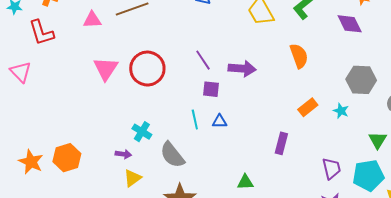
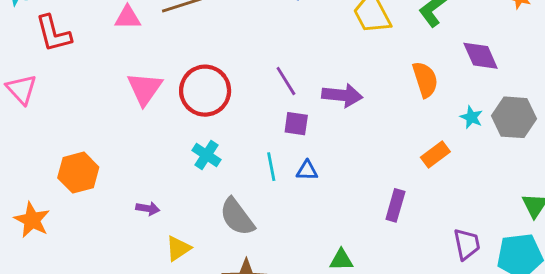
purple diamond: (350, 24) -> (481, 56), moved
cyan star: (341, 111) -> (471, 117), moved
cyan cross: (142, 132) -> (207, 155), moved
purple arrow: (123, 154) -> (148, 209), moved
orange hexagon: (67, 158) -> (78, 173), moved

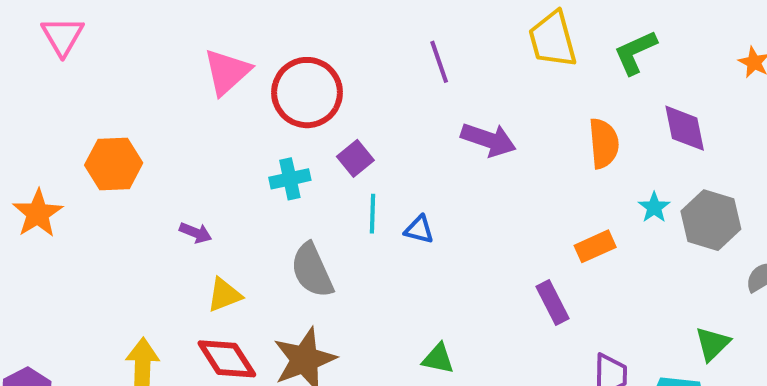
purple line: (286, 81) -> (439, 62), moved
purple square: (296, 124) -> (355, 158), moved, turned 30
cyan cross: (207, 155) -> (290, 179), turned 32
purple rectangle: (395, 205) -> (552, 303), moved, turned -56

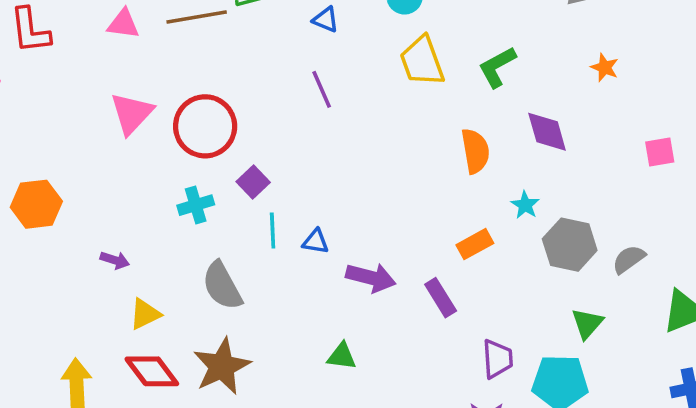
purple arrow: (488, 140) -> (371, 278), moved
gray hexagon: (711, 220) -> (570, 245), moved

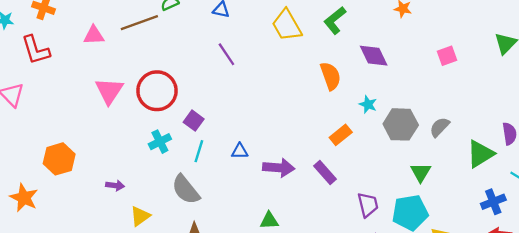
cyan line: (273, 231) -> (199, 151), moved, turned 30

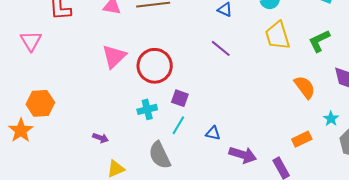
purple line: (226, 54) -> (221, 48), turned -30
orange semicircle: (330, 76) -> (305, 87), turned -30
purple square: (194, 121) -> (180, 98), turned -30
orange hexagon: (59, 159) -> (40, 103), moved

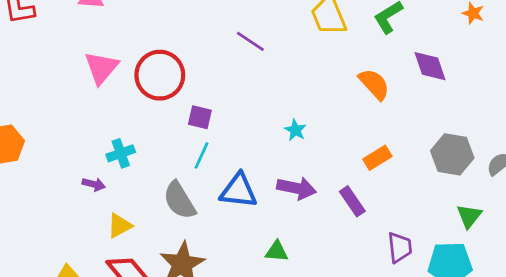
cyan cross: (147, 109) -> (121, 153), moved
cyan star: (331, 119) -> (295, 130), moved
blue triangle: (213, 133) -> (239, 191), moved, size x1.8

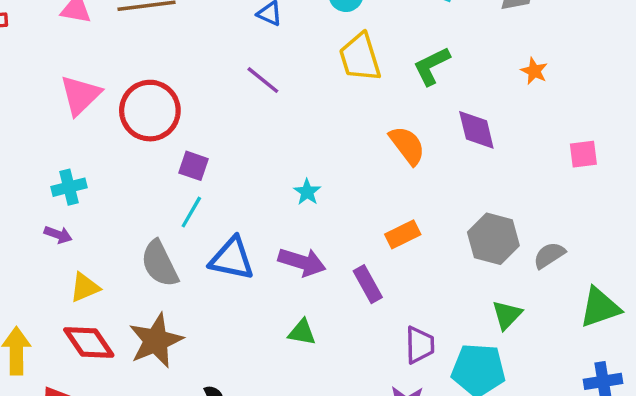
cyan cross: (121, 153) -> (69, 187), moved
green triangle: (277, 251) -> (302, 332), moved

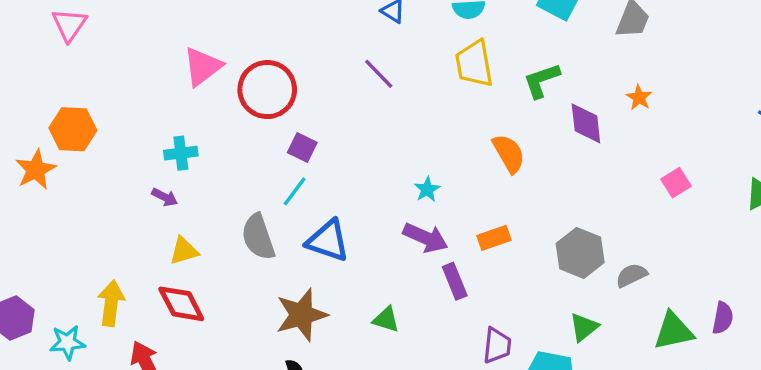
purple diamond: (476, 130) -> (586, 123), moved
pink square: (583, 154) -> (676, 183), turned -32
cyan star: (307, 192) -> (427, 189), moved
purple arrow: (302, 262) -> (425, 238), moved
brown star: (156, 341) -> (302, 315), moved

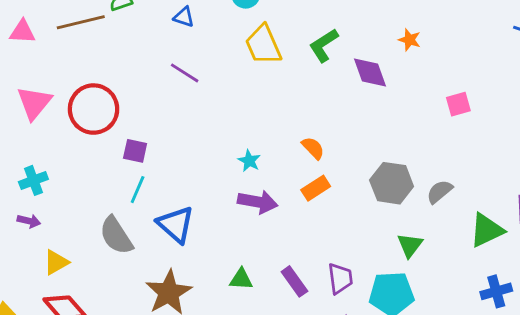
orange semicircle: (509, 153) -> (313, 148), moved, size x0.7
pink square: (676, 183) -> (458, 104), turned 30
blue triangle: (328, 241) -> (176, 224), turned 36
purple rectangle: (455, 281) -> (294, 281), moved

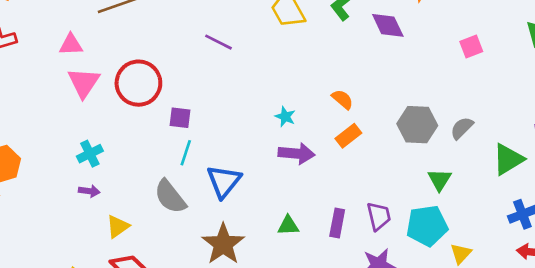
pink triangle: (22, 32) -> (71, 45), moved
blue triangle: (176, 224) -> (224, 181), turned 33
purple rectangle: (294, 281) -> (337, 223), turned 52

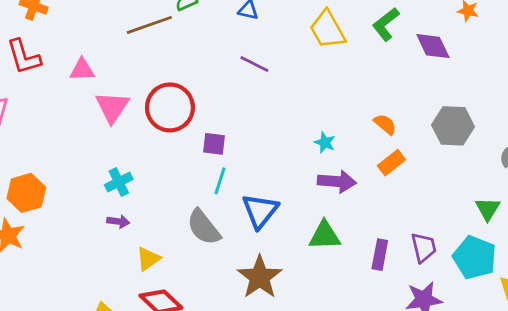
pink triangle: (71, 45) -> (82, 70), moved
gray hexagon: (417, 125) -> (453, 126), moved
green triangle: (288, 226) -> (325, 236), moved, size x1.4
cyan pentagon: (427, 226) -> (475, 257), turned 30

